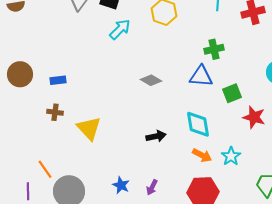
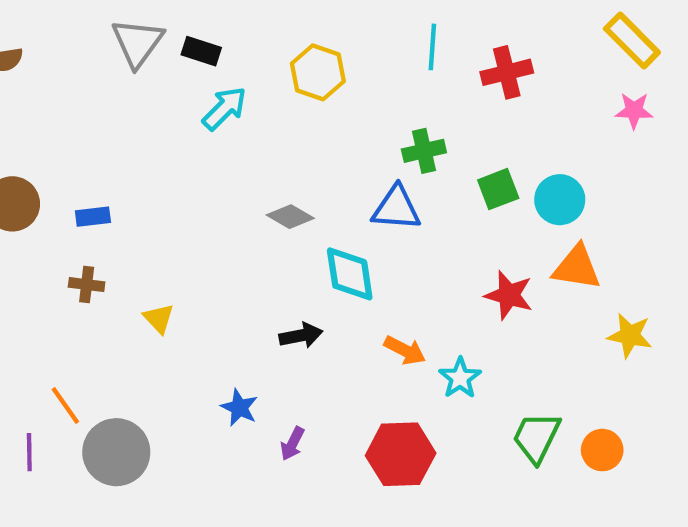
green square: (232, 93) -> (498, 189), moved
cyan diamond: (198, 124) -> (350, 274), moved
yellow triangle: (89, 128) -> (159, 318), size x0.6
orange arrow: (202, 155) -> (405, 350), moved
blue star: (121, 185) -> (239, 408), moved

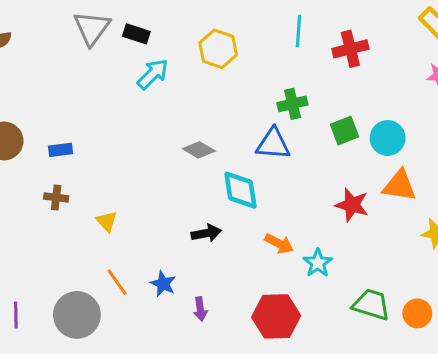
orange line: (65, 405) -> (117, 282), moved
green trapezoid: (536, 437) -> (371, 305), turned 81
purple arrow: (292, 444) -> (200, 309), turned -35

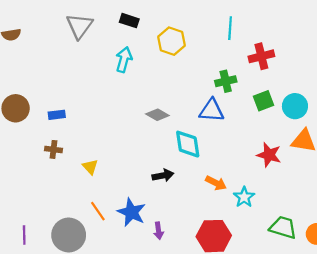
black rectangle: (136, 34) -> (129, 21), moved
red cross: (350, 49) -> (261, 56), moved
cyan arrow: (153, 74) -> (124, 60), turned -30
blue star: (163, 284) -> (131, 212), size x1.5

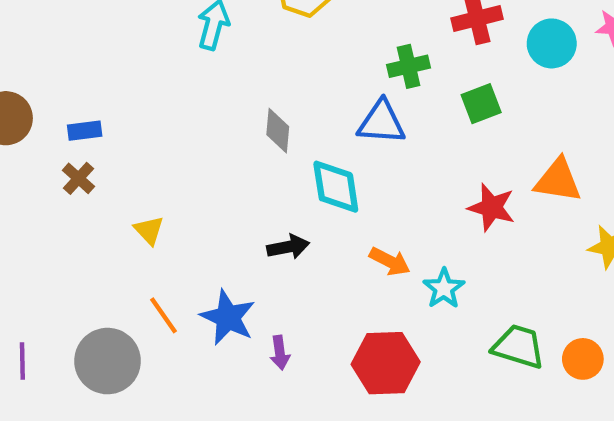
cyan circle: (295, 106) -> (552, 43), moved
gray diamond: (157, 115) -> (278, 131), turned 65
brown cross: (53, 149) -> (78, 178), moved, turned 35

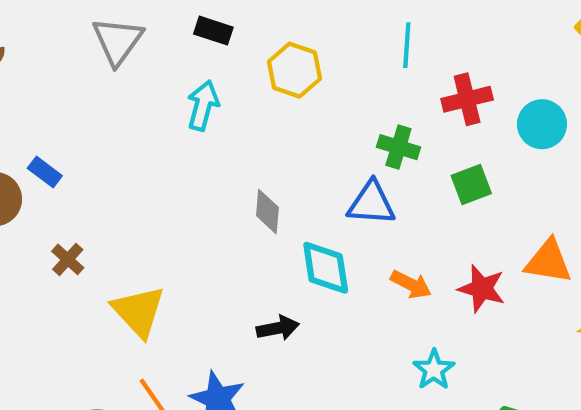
green cross: (408, 66) -> (398, 147), turned 30
blue rectangle: (85, 131) -> (45, 172), moved, turned 44
yellow triangle: (149, 230) -> (138, 311), size x1.8
orange arrow: (390, 261) -> (411, 284), moved

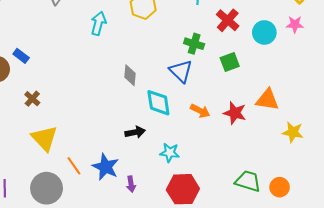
red cross: (467, 99) -> (228, 20), turned -35
blue triangle: (371, 203) -> (181, 71), turned 40
yellow triangle: (138, 311) -> (44, 138), moved
cyan star: (434, 370) -> (170, 153), moved, turned -30

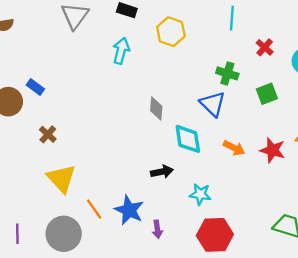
red cross: (228, 20) -> (265, 47), size x0.7

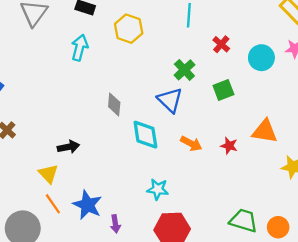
green cross: (227, 73) -> (184, 70), turned 30
red star: (273, 150) -> (229, 146), size x0.7
black arrow: (162, 172) -> (68, 147), moved
yellow triangle: (61, 178) -> (48, 174), moved, size x0.7

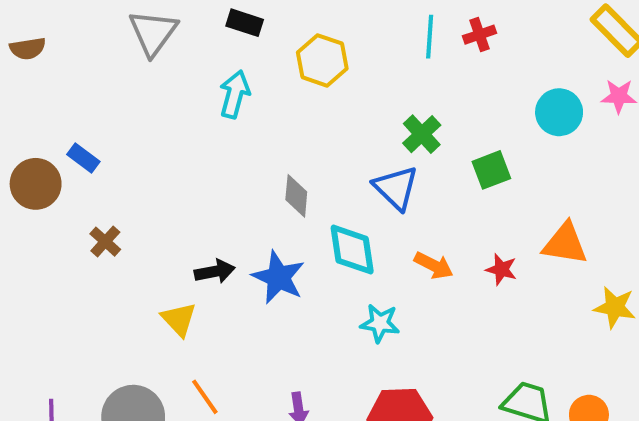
red cross: (221, 44) -> (479, 35), moved, turned 30
cyan star: (158, 189) -> (380, 323), moved
orange line: (53, 204) -> (205, 397), moved
blue star: (87, 205) -> (278, 277), moved

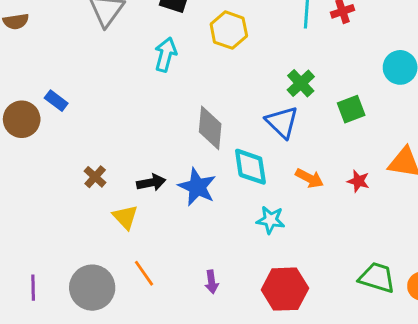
gray diamond: (296, 196) -> (210, 128), size x1.4
brown cross: (105, 242) -> (95, 177), moved

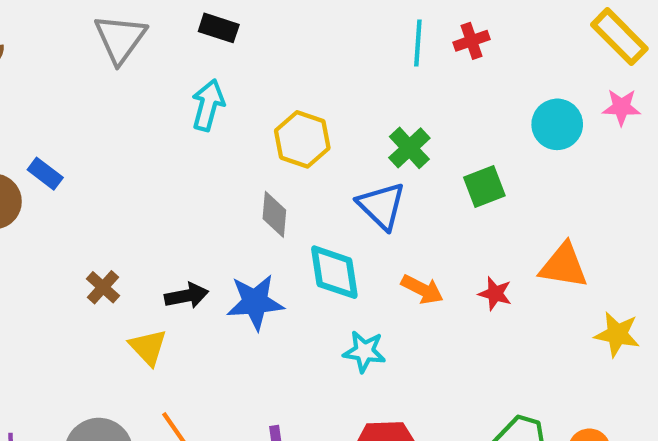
yellow hexagon: (229, 30) -> (302, 139), moved
gray diamond: (210, 128) -> (274, 214), size x0.7
blue star: (197, 187) -> (255, 302), turned -30

